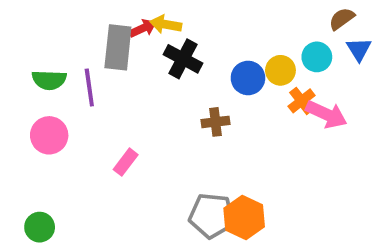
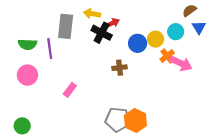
red arrow: (143, 28) -> (112, 23), moved

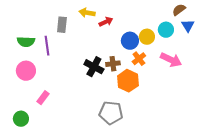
gray rectangle: (66, 26) -> (62, 25), size x0.7
black cross: (102, 33) -> (94, 67), moved
orange cross: (167, 56) -> (139, 59), moved
pink rectangle: (70, 90) -> (43, 98), moved
orange hexagon: (135, 121) -> (128, 81), moved

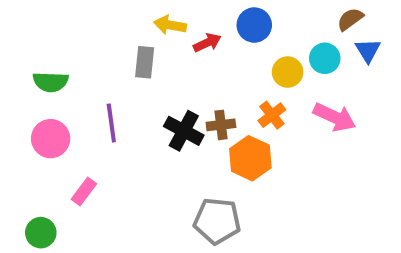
gray rectangle: (62, 25) -> (145, 62), moved
blue circle: (130, 41) -> (254, 25), moved
purple line: (47, 46) -> (111, 123), moved

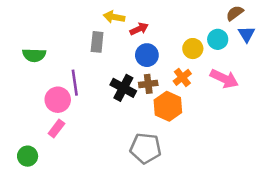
blue circle: (254, 25) -> (147, 55), moved
pink circle: (51, 139) -> (58, 100), moved

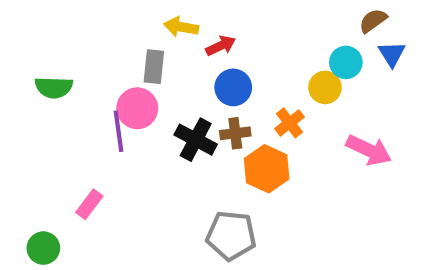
yellow circle: (193, 49) -> (325, 87), moved
pink arrow: (224, 79) -> (369, 150), moved
pink circle: (58, 100) -> (137, 108), moved

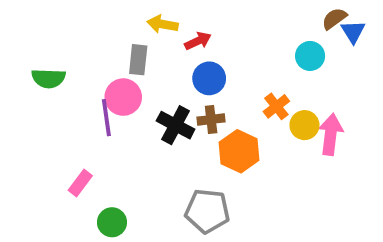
blue triangle: (392, 54) -> (353, 32), moved
yellow circle: (325, 87) -> (304, 125), moved
orange cross: (290, 123) -> (276, 106), moved
pink arrow: (369, 150) -> (331, 134), turned -108
green circle: (43, 248) -> (112, 222), moved

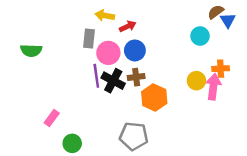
pink circle: (123, 97) -> (108, 53), moved
orange cross: (276, 106) -> (221, 69), moved, turned 35
purple line: (106, 118) -> (96, 76), moved

